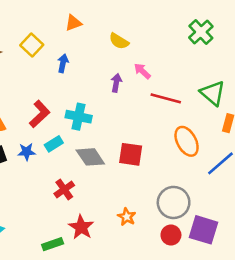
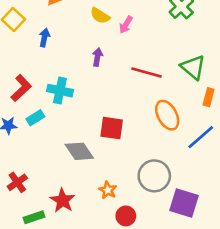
pink arrow: (142, 71) -> (126, 25), moved, turned -102
gray diamond: (90, 157) -> (79, 151), moved
red cross: (64, 189) -> (17, 182), moved
red circle: (171, 235) -> (126, 216), moved

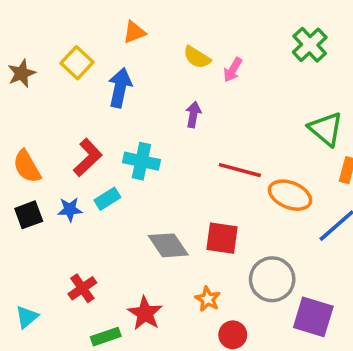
blue arrow: (44, 38) -> (120, 88), size x1.5
red line: (147, 73) -> (240, 170), moved
orange ellipse: (167, 115) -> (290, 195), turned -40
red square: (112, 128) -> (222, 238), moved

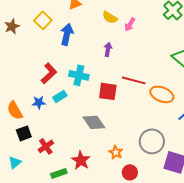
orange semicircle: (27, 166) -> (15, 110), moved
black square: (29, 215) -> (24, 133), moved
red square: (222, 238) -> (108, 91), moved

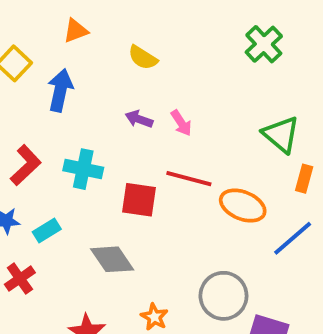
pink arrow: (130, 24) -> (181, 123), moved, turned -64
purple arrow: (108, 49) -> (139, 119), turned -80
cyan rectangle: (60, 96) -> (47, 230), moved
red cross: (46, 146) -> (20, 279), moved

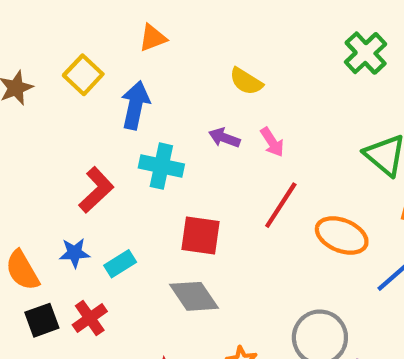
yellow semicircle: (143, 58) -> (246, 81), moved
cyan cross: (83, 169) -> (161, 166), moved
red line: (189, 179) -> (281, 205), turned -72
red square: (139, 200) -> (200, 236), moved

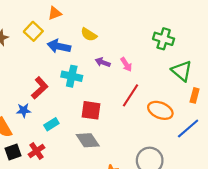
orange triangle: (153, 38) -> (55, 13), moved
green cross: (366, 53) -> (164, 39), moved, turned -30
yellow semicircle: (246, 81) -> (89, 35), moved
blue arrow: (135, 105) -> (59, 46), turned -90
blue star: (75, 253) -> (24, 110), moved

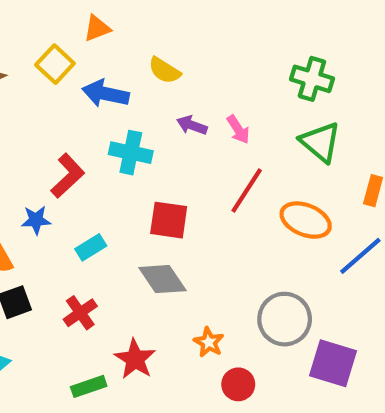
green triangle: (182, 71) -> (320, 142), moved
red cross: (36, 151) -> (80, 313), moved

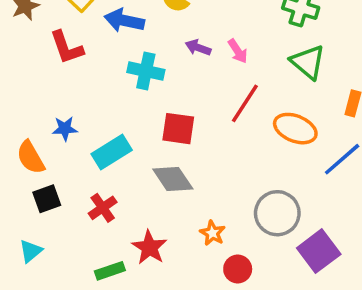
red L-shape: (68, 176) -> (67, 48), moved, turned 114
cyan rectangle: (91, 247) -> (112, 152), size x1.5
purple square: (333, 363) -> (319, 251), turned 36

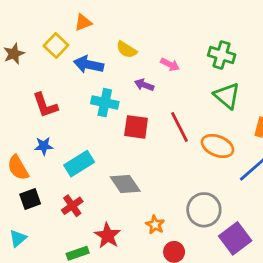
red L-shape: (67, 48) -> (45, 105), moved
pink arrow: (238, 51) -> (170, 65), moved, turned -30
red line: (245, 103) -> (179, 127), turned -60
red square: (178, 129) -> (136, 127), moved

